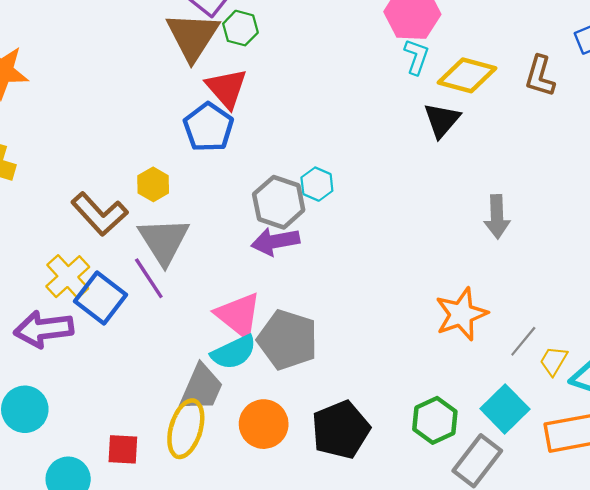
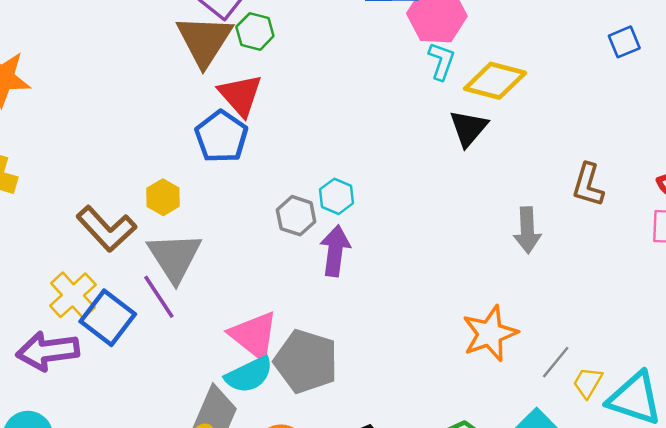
brown L-shape: (540, 76) -> (588, 185), moved
gray hexagon: (279, 202) -> (296, 216), size x0.7
purple arrow: (275, 241) -> (335, 251), moved, turned 108

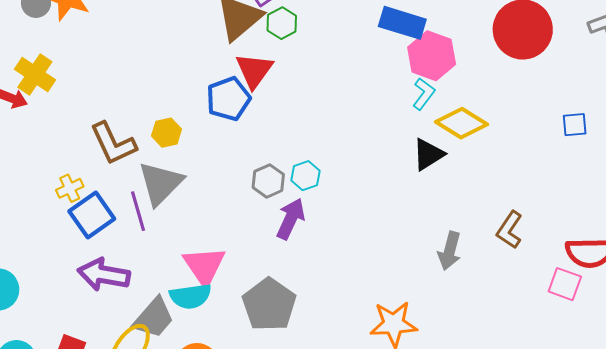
yellow cross: (73, 295) -> (70, 188), size x0.7
purple arrow: (48, 351) -> (104, 275), moved
gray pentagon: (306, 361) -> (269, 305), moved

